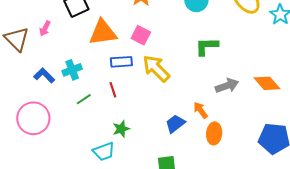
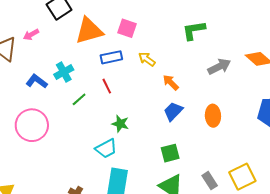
pink arrow: (45, 28) -> (31, 35), turned 42
yellow arrow: (156, 68) -> (147, 59), size x0.6
orange arrow: (201, 110) -> (171, 82), moved
green star: (121, 129) -> (120, 124), turned -30

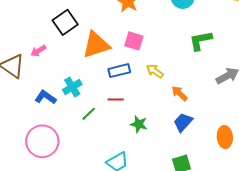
red line: (107, 86) -> (116, 99), turned -63
orange ellipse: (213, 116) -> (225, 137), moved
green star: (120, 124) -> (139, 124), moved

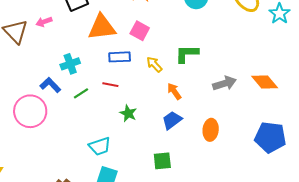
green L-shape: (201, 41) -> (187, 54), moved
blue L-shape: (46, 97) -> (50, 85), moved
orange ellipse: (225, 137) -> (211, 130), moved

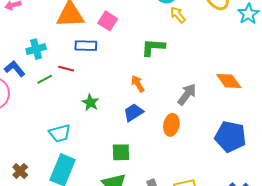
yellow arrow: (154, 64) -> (178, 15), moved
gray arrow: (225, 83) -> (187, 94), moved, turned -40
red line: (110, 85) -> (66, 69), moved

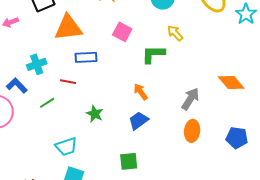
yellow arrow: (178, 15) -> (175, 33), moved
pink square: (108, 21) -> (122, 32), moved
green line: (45, 79) -> (47, 103), moved
orange ellipse: (171, 125) -> (192, 131), moved
blue pentagon: (230, 137) -> (237, 138), size x0.7

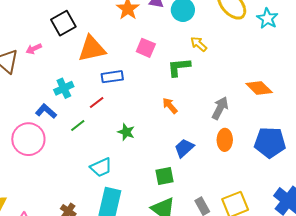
red line: (68, 82) -> (97, 103), turned -42
blue trapezoid: (138, 121) -> (184, 148), moved
blue pentagon: (237, 138) -> (270, 142), size x1.4

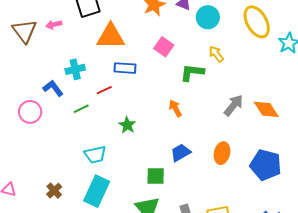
gray arrow: (220, 108) -> (234, 105), moved
pink circle: (28, 139) -> (30, 112), size x0.7

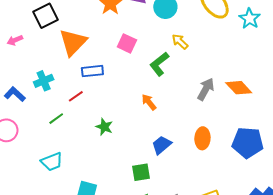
orange triangle: (111, 36) -> (73, 42), turned -36
green L-shape: (192, 72) -> (159, 64), turned -35
blue L-shape: (53, 88) -> (15, 94), moved
cyan trapezoid: (95, 154) -> (52, 162), moved

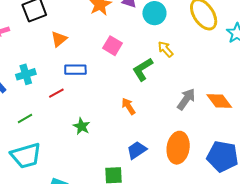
orange triangle: (73, 42) -> (59, 39), size x0.6
green line: (56, 119) -> (25, 118), moved
orange ellipse: (202, 138) -> (178, 148), size x1.4
cyan trapezoid: (52, 162) -> (26, 156), size x1.4

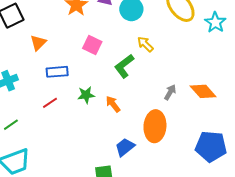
red line: (56, 93) -> (50, 103), moved
gray arrow: (186, 99) -> (170, 92), size x0.7
green star: (82, 126) -> (86, 95), moved, turned -30
orange ellipse: (178, 148) -> (155, 126), moved

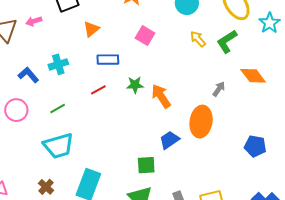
green L-shape: (124, 66) -> (227, 41), moved
orange diamond: (203, 91) -> (253, 76), moved
orange arrow: (113, 104) -> (161, 96), size x1.4
blue pentagon: (211, 146) -> (255, 146), size x0.7

